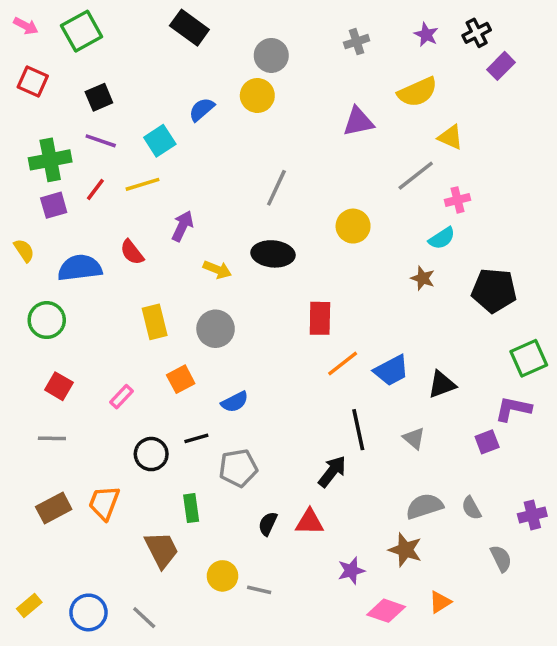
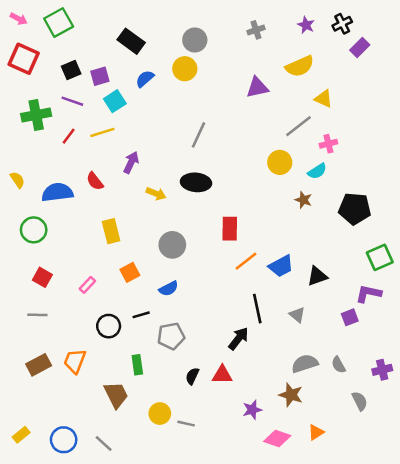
black rectangle: (189, 28) -> (131, 41), moved
red square: (33, 82) -> (24, 59), size x1.4
purple square: (54, 205) -> (100, 76), moved
yellow circle: (353, 226) -> (280, 162), moved
gray circle: (216, 329) -> (172, 245), moved

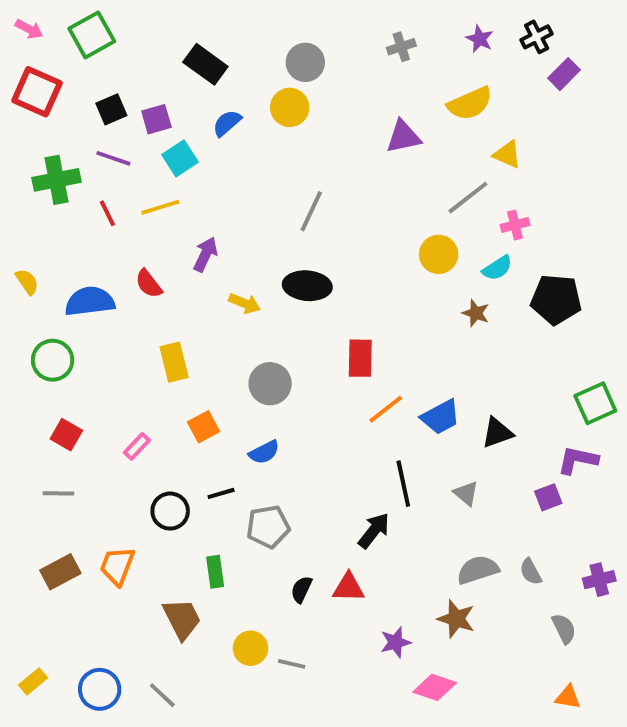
red line: (69, 136) -> (107, 213), turned -63
black pentagon: (355, 209) -> (556, 299), moved
orange triangle: (316, 432) -> (568, 697), moved, turned 42

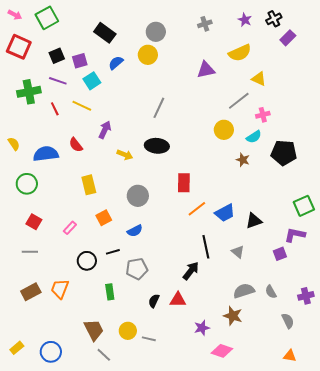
yellow line: (160, 207) -> (82, 106), turned 42
brown trapezoid: (182, 619) -> (94, 330), moved
gray line: (162, 695) -> (104, 355), moved

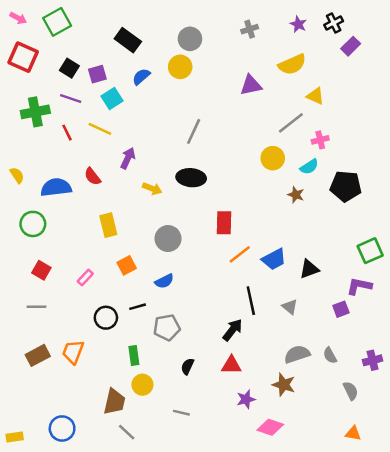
black square: (57, 56) -> (69, 68), turned -35
red triangle: (178, 300) -> (231, 365), moved
brown trapezoid: (94, 330) -> (114, 402), turned 40
yellow circle: (128, 331) -> (142, 385), moved
yellow rectangle: (17, 348) -> (15, 437), moved, turned 32

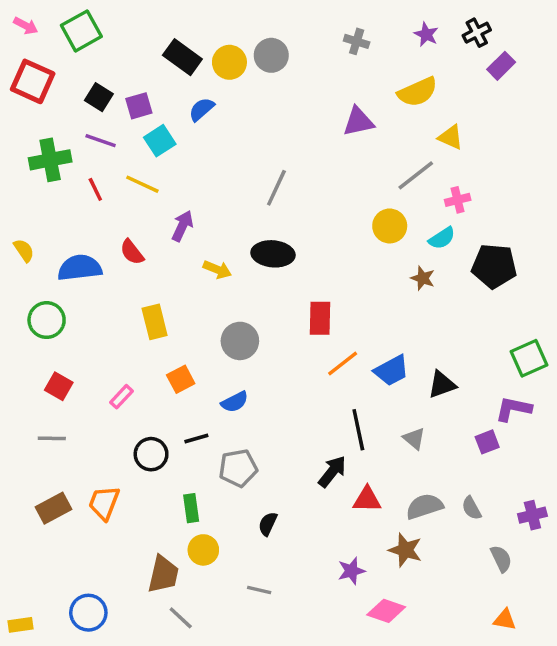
gray cross: (250, 29) -> (357, 41), turned 35
yellow circle: (180, 67) -> (229, 62), moved
red triangle: (231, 365) -> (367, 499), moved

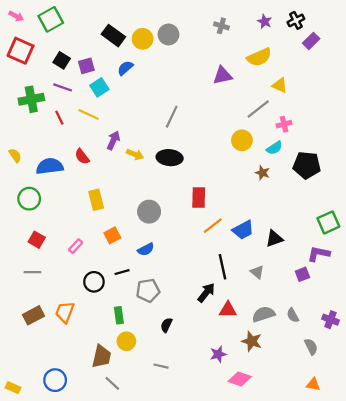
yellow arrow: (217, 270) -> (135, 154), moved
purple cross: (532, 515) -> (331, 320), turned 35
yellow rectangle: (20, 625) -> (13, 388), turned 32

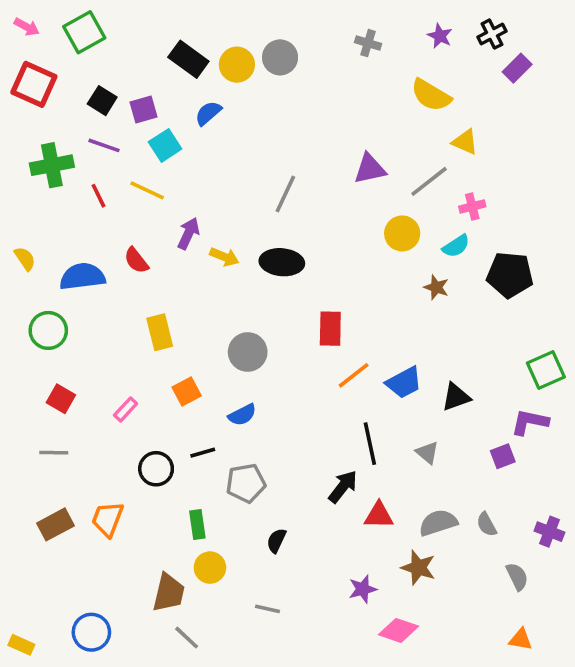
yellow semicircle: (259, 57) -> (431, 95), turned 55
purple triangle: (223, 76) -> (370, 169), moved

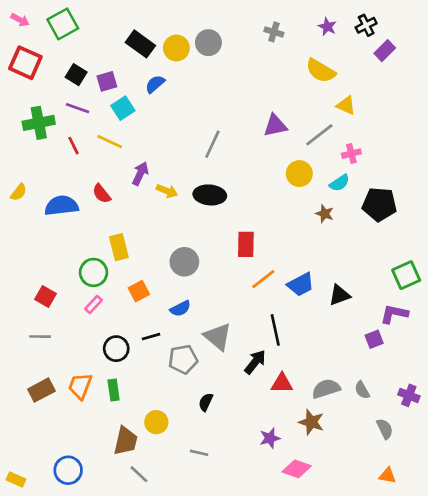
yellow semicircle: (25, 259) -> (19, 192), turned 72
green circle: (48, 330) -> (94, 272), moved
gray triangle: (427, 453) -> (218, 337), moved, size x1.6
green rectangle: (197, 524) -> (114, 390), moved

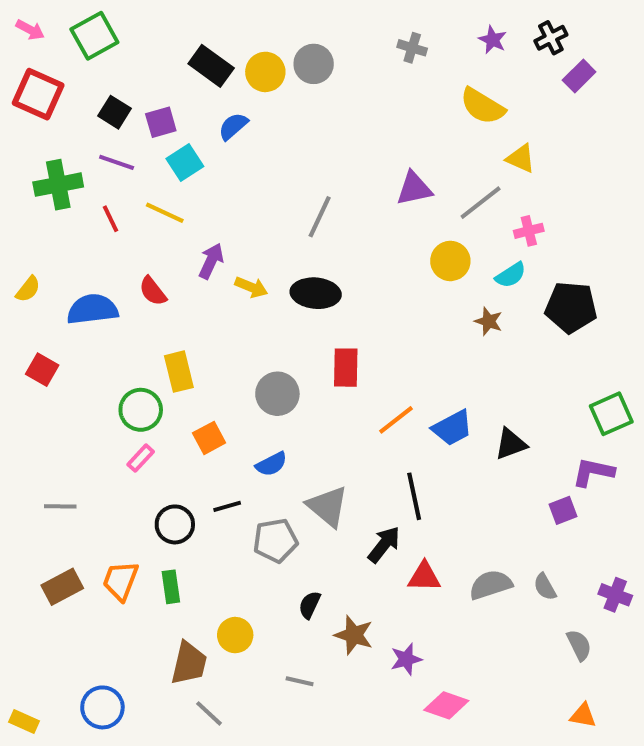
red rectangle: (246, 244) -> (346, 368), moved
red square: (45, 297) -> (42, 370), moved
brown star: (311, 422) -> (354, 635), moved

